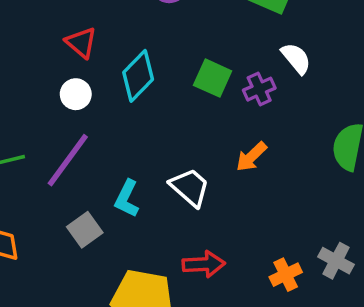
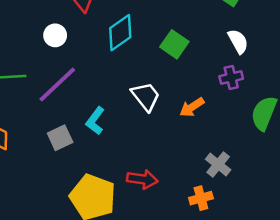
purple cross: (259, 89) -> (231, 77), moved
white circle: (76, 94) -> (55, 35), moved
white trapezoid: (190, 187) -> (146, 96), moved
gray cross: (336, 261) -> (218, 164), moved

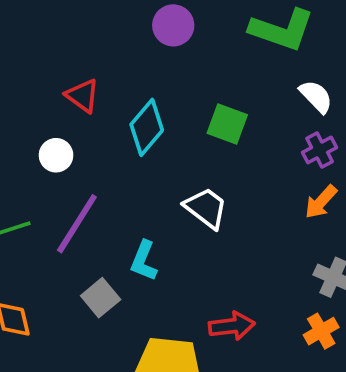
orange arrow: (192, 107) -> (321, 202), moved

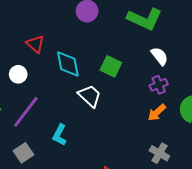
cyan diamond: (147, 127) -> (68, 64), turned -56
white trapezoid: (206, 208) -> (90, 96), moved
gray square: (101, 298) -> (23, 153), moved

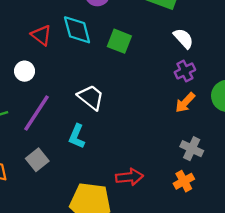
cyan diamond: (68, 64) -> (77, 30), moved
green square: (111, 66) -> (119, 41), moved
white trapezoid: (90, 96) -> (91, 97), moved

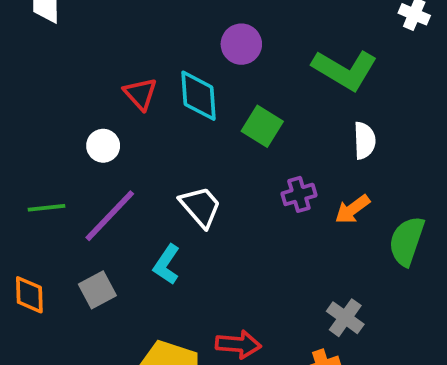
white semicircle: (183, 38) -> (365, 141), turned 30
purple cross: (185, 71) -> (299, 194), moved
orange arrow: (185, 103) -> (352, 209), moved

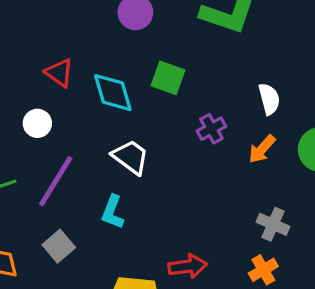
cyan diamond: (198, 96) -> (113, 93), moved
white semicircle: (365, 141) -> (269, 99), moved
orange arrow: (352, 209) -> (262, 149), moved

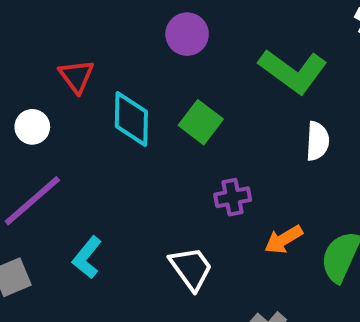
white semicircle: (269, 99) -> (318, 141), moved
white trapezoid: (131, 157) -> (191, 268), moved

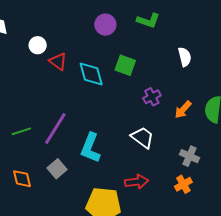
green L-shape: (293, 71) -> (148, 21), moved, size x0.7
white circle: (32, 127) -> (38, 45), moved
cyan L-shape: (87, 258) -> (90, 148), size x1.4

